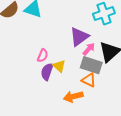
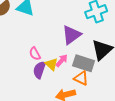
pink arrow: (89, 49) -> (62, 61), moved
pink semicircle: (43, 56) -> (35, 54), turned 128

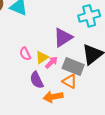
yellow triangle: (52, 64) -> (42, 57), moved, turned 40
purple semicircle: (39, 70) -> (37, 80), moved, turned -48

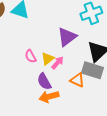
gray rectangle: (73, 67) -> (92, 70), moved
orange arrow: (53, 97) -> (49, 97), moved

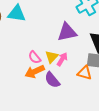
purple triangle: (67, 37) -> (67, 32), turned 35
orange arrow: (49, 97) -> (35, 72), moved

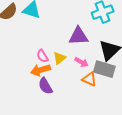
pink arrow: (62, 59) -> (81, 62), moved, turned 80
purple semicircle: (52, 80) -> (45, 86), moved

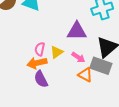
pink semicircle: (42, 56) -> (40, 49), turned 40

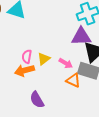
purple triangle: (77, 31) -> (81, 37), moved
purple semicircle: (41, 79) -> (37, 100), moved

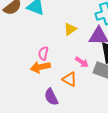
yellow triangle: (44, 59) -> (70, 29), moved
orange triangle: (73, 80) -> (70, 79), moved

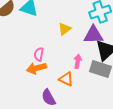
pink arrow: (82, 62) -> (78, 61), turned -112

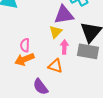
yellow triangle: (65, 29) -> (56, 32), moved
purple triangle: (93, 35) -> (64, 15), moved

